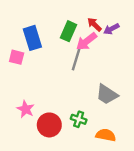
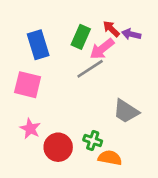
purple arrow: (111, 29) -> (131, 34), turned 42
pink square: (17, 57) -> (28, 85), moved, size x1.5
gray line: (76, 58) -> (90, 69), turned 40
orange semicircle: (106, 135) -> (110, 158), moved

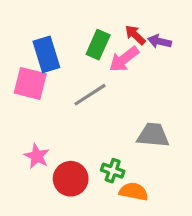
gray line: (90, 69) -> (90, 95), moved
pink square: (28, 85) -> (30, 83), moved
gray trapezoid: (126, 111) -> (153, 135), turned 152

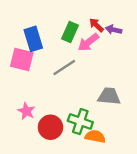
green cross: (113, 171) -> (80, 122), size x1.5

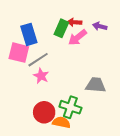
red arrow: (96, 25) -> (74, 22), moved, turned -40
gray line: (64, 68) -> (38, 60), moved
pink star: (26, 111) -> (41, 76), moved
orange semicircle: (95, 136) -> (61, 122), moved

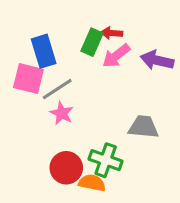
purple arrow: (100, 26) -> (157, 60), moved, size x1.5

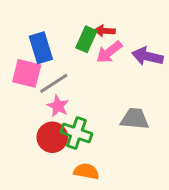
green cross: (106, 160) -> (76, 133), moved
red circle: (66, 168) -> (52, 137), moved

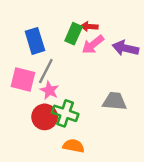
pink square: (27, 73) -> (23, 80), moved
gray line: (54, 83) -> (46, 71), turned -30

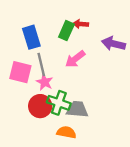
pink arrow: (93, 45) -> (75, 59), moved
gray line: (46, 71) -> (41, 64), turned -40
gray trapezoid: (115, 101) -> (77, 109), moved

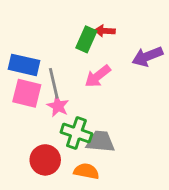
blue rectangle: (31, 37) -> (24, 65), moved, turned -60
purple arrow: (113, 44) -> (147, 56), turned -35
red circle: (40, 106) -> (45, 160), moved

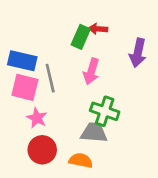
purple arrow: (147, 56) -> (138, 53), turned -56
pink arrow: (98, 76) -> (91, 71), turned -35
pink star: (58, 106) -> (37, 118), moved
green cross: (76, 133) -> (105, 111), moved

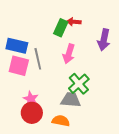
green cross: (105, 111) -> (79, 84), turned 30
pink star: (37, 118) -> (31, 99), moved

